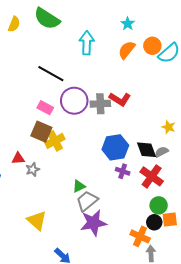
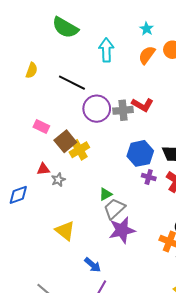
yellow semicircle: (14, 24) -> (32, 70), moved
pink rectangle: (45, 108) -> (41, 126), moved
brown square: (41, 132) -> (65, 141), turned 30

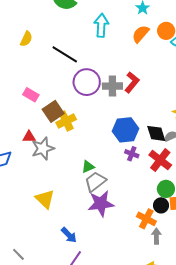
red L-shape: (142, 105) -> (132, 82), turned -85
gray star: (58, 180) -> (43, 148), size x1.6

